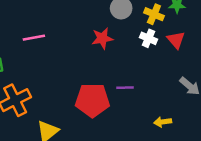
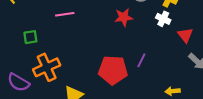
red triangle: (176, 40) -> (185, 35), moved
purple line: (125, 88) -> (141, 60), turned -64

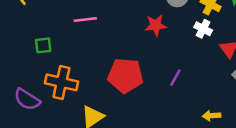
orange cross: (47, 67) -> (61, 82), turned 35
red pentagon: (113, 70) -> (125, 75), moved

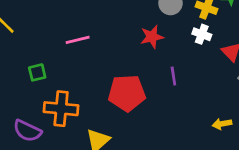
purple line: (175, 78) -> (173, 76), moved, turned -30

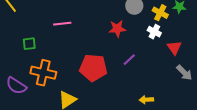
purple line: (173, 76) -> (129, 60), turned 48
yellow arrow: (222, 124) -> (146, 100), moved

